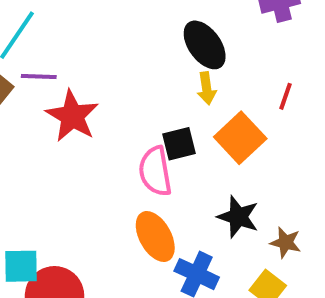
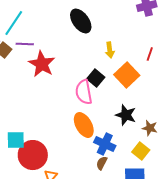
black ellipse: (205, 45) -> (81, 21), moved
black square: (179, 144) -> (96, 78), turned -36

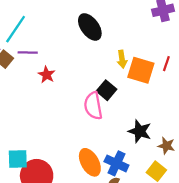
red star: (42, 64) -> (47, 75), size x0.6
orange square: (127, 75) -> (141, 70), moved, turned -30
orange ellipse: (84, 125) -> (90, 162), moved

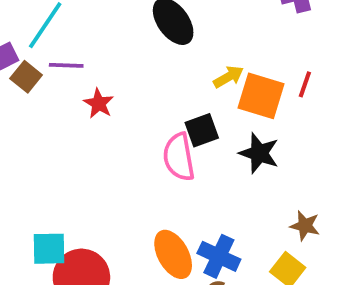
yellow arrow: (122, 59) -> (228, 77), turned -112
black square: (106, 90) -> (202, 130), turned 30
black star: (140, 131) -> (259, 153), moved

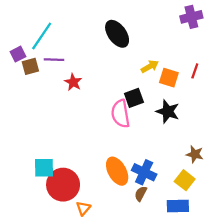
brown square: (26, 77) -> (30, 66), turned 36
orange square: (261, 96) -> (169, 78), size x0.7

